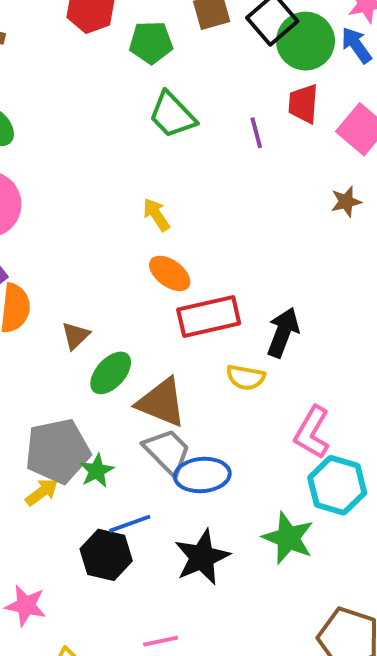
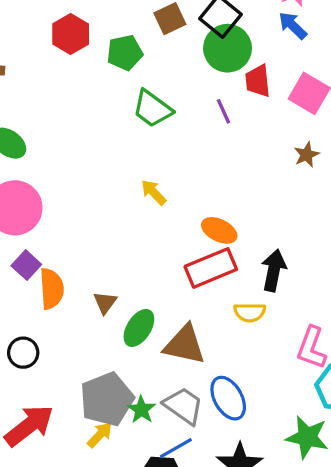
green circle: (306, 41) -> (228, 48), moved
orange ellipse: (170, 273) -> (219, 230), moved
gray trapezoid: (167, 451) -> (183, 406), moved
blue ellipse: (202, 475) -> (228, 398), turned 75

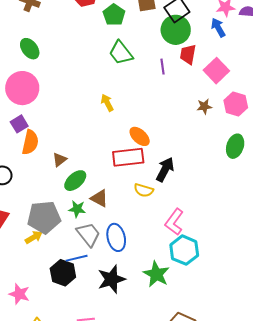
green pentagon: (125, 53) -> (114, 15), turned 30
brown triangle: (185, 345) -> (99, 198), size x0.7
green star: (141, 410) -> (77, 209), moved, turned 30

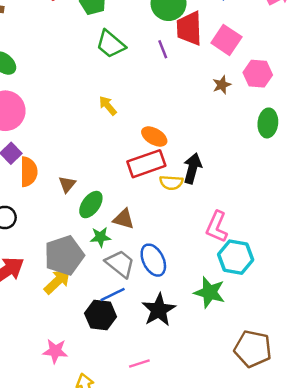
red trapezoid: (188, 54) -> (189, 28), size x1.4
yellow semicircle: (144, 190) -> (171, 183), moved
yellow arrow: (34, 237) -> (57, 281), size x1.4

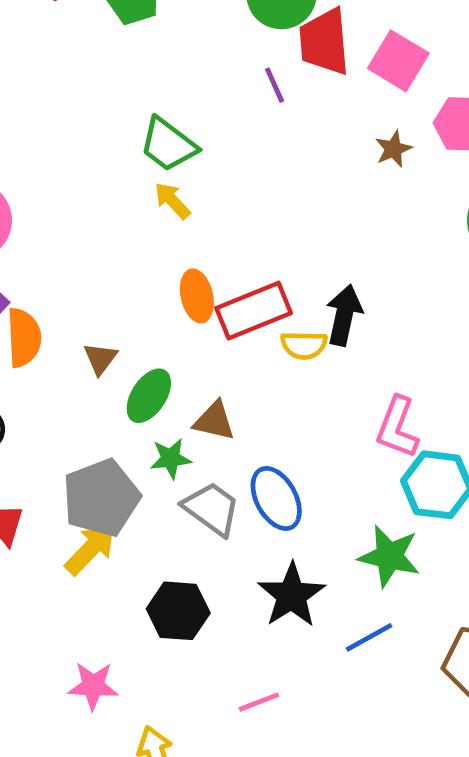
green trapezoid: (111, 44) -> (168, 145), moved
orange ellipse: (154, 137) -> (197, 296), moved, turned 50
blue line: (113, 294) -> (369, 637), moved

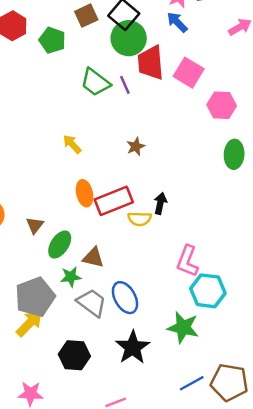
green trapezoid: (168, 145) -> (95, 82), moved
brown star: (393, 149) -> (136, 146), moved
black arrow: (344, 315) -> (160, 203), size x0.7
blue line: (369, 637) -> (192, 383), moved

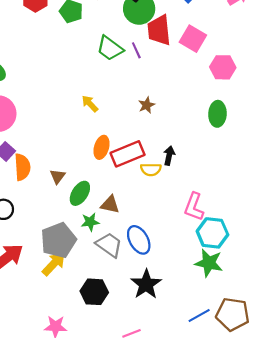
green ellipse: (234, 154) -> (217, 114), moved
orange ellipse: (85, 193) -> (102, 147), turned 30
green star: (183, 327) -> (209, 263), moved

